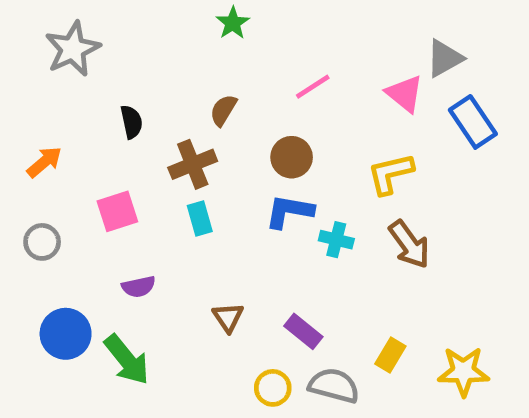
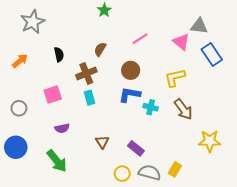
gray triangle: (445, 58) -> (199, 26), turned 36
orange arrow: (44, 162) -> (20, 61), moved
blue circle: (66, 334) -> (16, 147), moved
yellow rectangle: (390, 355) -> (175, 169), moved
yellow star: (463, 371) -> (210, 141), moved

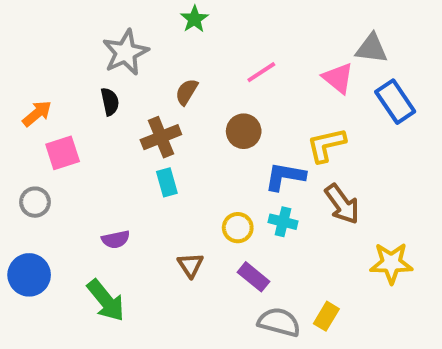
gray star: (33, 22) -> (126, 52), moved
pink square: (53, 95) -> (63, 153), moved
blue L-shape: (130, 95) -> (285, 176), moved
cyan cross: (151, 107) -> (283, 222), moved
yellow circle: (122, 174) -> (238, 228), moved

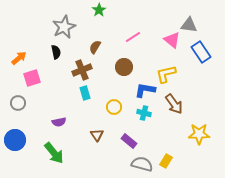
yellow circle: (238, 228) -> (114, 107), moved

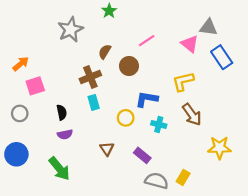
black semicircle: (56, 52) -> (62, 112), moved
brown circle: (124, 67) -> (129, 66), moved
blue L-shape: (145, 90) -> (147, 99), moved

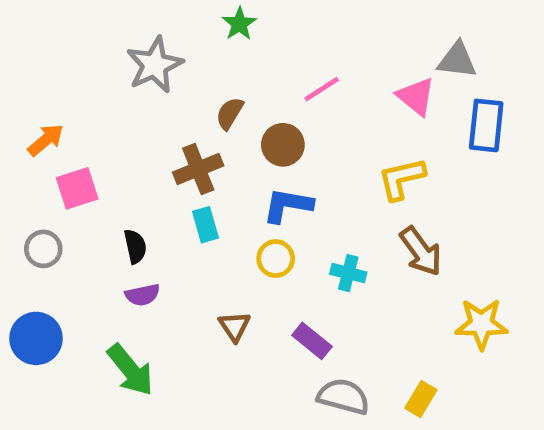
blue rectangle: (222, 57) -> (486, 125), turned 40
blue L-shape: (147, 99) -> (288, 205), moved
yellow rectangle: (183, 177) -> (421, 399), moved

